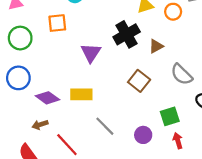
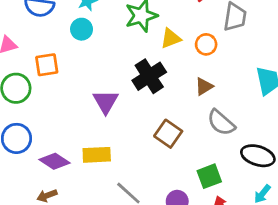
orange square: (57, 23) -> (47, 65), moved
brown triangle: (156, 46) -> (204, 86), moved

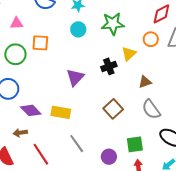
cyan circle: (82, 29) -> (78, 29), moved
yellow triangle: (171, 38) -> (129, 54), moved, turned -35
orange circle: (206, 44) -> (151, 39), moved
black cross: (149, 76) -> (109, 66), size x0.7

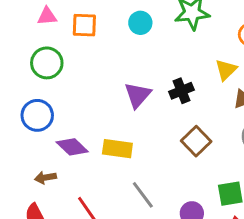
orange square: (40, 43) -> (84, 25), moved
yellow triangle: (129, 54) -> (226, 70), moved
black cross: (109, 66) -> (181, 91), moved
brown arrow: (20, 133) -> (45, 178), moved

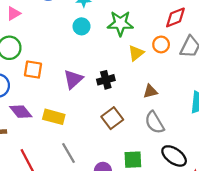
pink triangle: (47, 16) -> (14, 13), turned -32
orange square: (84, 25) -> (33, 70), moved
yellow triangle: (226, 70) -> (136, 53), moved

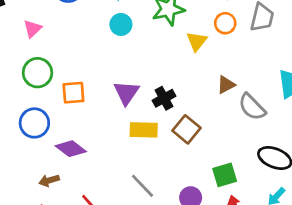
black cross: (106, 80) -> (164, 98), moved
yellow rectangle: (54, 117) -> (144, 130), moved
gray semicircle: (154, 122) -> (252, 107), moved

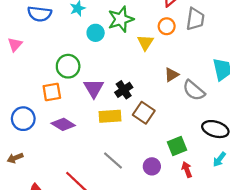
cyan circle: (121, 24) -> (96, 33), moved
green circle: (38, 73) -> (68, 66), moved
purple diamond: (71, 149) -> (63, 124), moved
brown arrow: (49, 180) -> (15, 158), moved

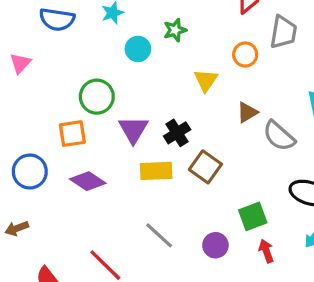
green star: (121, 19) -> (175, 30), size x0.6
orange circle: (167, 26) -> (245, 55), moved
yellow triangle: (145, 43) -> (206, 80), moved

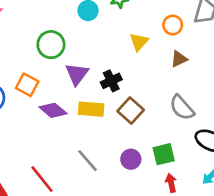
brown triangle: (247, 112) -> (179, 59), moved
orange square: (72, 134) -> (27, 85), moved, turned 30
gray semicircle: (279, 136) -> (182, 108), moved
purple diamond: (88, 181) -> (53, 110), moved
purple circle: (215, 245) -> (131, 159), moved

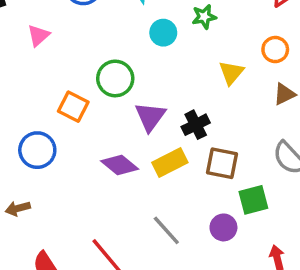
orange square: (27, 85) -> (73, 107), moved
yellow rectangle: (91, 109) -> (170, 162), turned -30
brown square: (131, 111) -> (222, 163), turned -30
green square: (164, 154) -> (253, 200), moved

